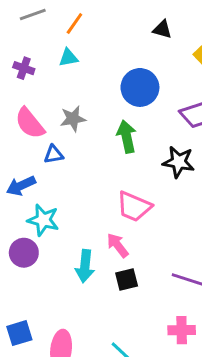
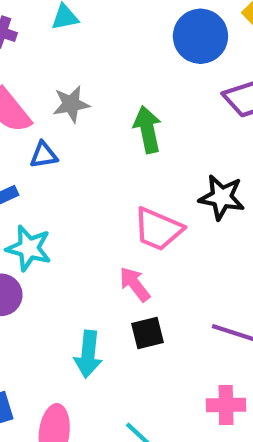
blue circle: (140, 87) -> (200, 36), moved
black star: (179, 162) -> (222, 197), moved
cyan arrow: (85, 266) -> (88, 354), moved

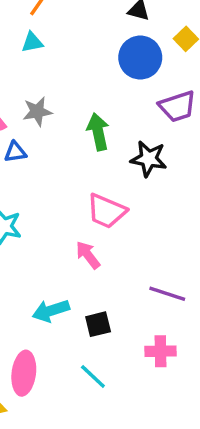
black star: (222, 197) -> (149, 159), moved
black square: (147, 333) -> (98, 324), moved
cyan arrow: (88, 354) -> (51, 311), turned 66

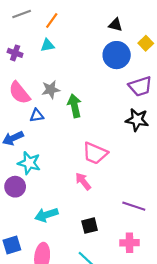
green arrow: (98, 132) -> (74, 106), moved
black star: (149, 159) -> (137, 120), moved
cyan arrow: (51, 311) -> (46, 215), moved

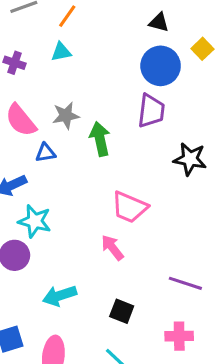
purple trapezoid: (140, 86) -> (151, 111), moved, turned -65
black square: (90, 226) -> (122, 311), turned 35

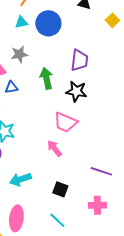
blue circle: (161, 66) -> (48, 23), moved
gray star: (66, 116) -> (19, 54), moved
black star: (190, 159) -> (76, 91), moved

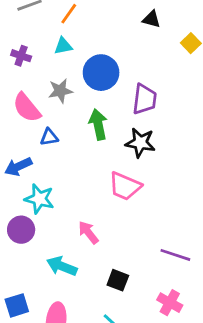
blue circle: (48, 23) -> (101, 73), moved
pink arrow: (54, 148) -> (88, 232), moved
cyan arrow: (20, 179) -> (62, 266), turned 40
pink cross: (97, 205) -> (170, 303), turned 30

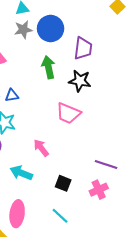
gray star: (60, 91) -> (23, 30), moved
blue triangle: (49, 137) -> (12, 95), moved
pink cross: (170, 303) -> (99, 190), moved, turned 36

